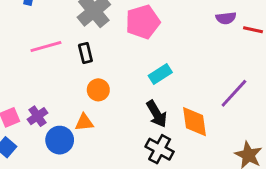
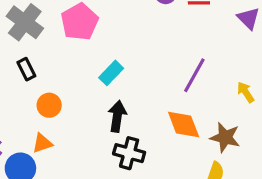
black arrow: (157, 114) -> (117, 116), turned -128
orange diamond: (194, 122) -> (184, 124), moved

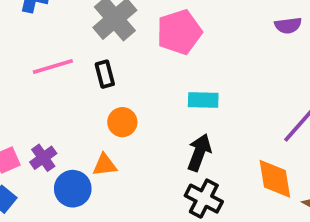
cyan rectangle: (111, 73) -> (203, 100), turned 35

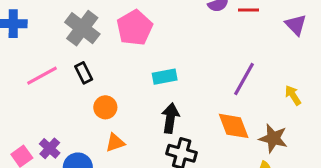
orange triangle: (105, 165) -> (115, 143), moved

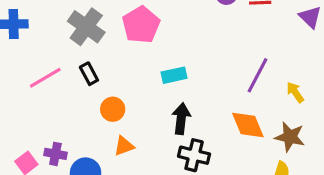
yellow arrow: (293, 95) -> (295, 92), moved
purple cross: (50, 148) -> (55, 154), turned -30

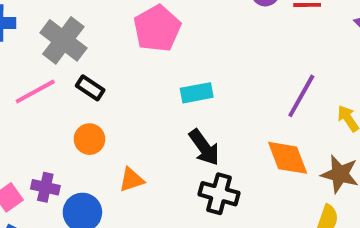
gray cross: (86, 27) -> (63, 40), moved
black rectangle: (89, 74) -> (90, 88), turned -30
orange circle: (113, 109) -> (89, 139), moved
black arrow: (181, 119) -> (204, 147), turned 136

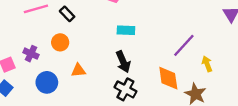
purple cross: (45, 187) -> (31, 54), moved

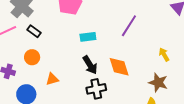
purple line: (184, 45) -> (129, 26), moved
orange diamond: (168, 78) -> (119, 67), moved
black cross: (125, 89) -> (96, 89), turned -30

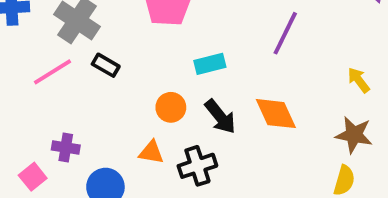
orange circle: (32, 57) -> (171, 107), moved
orange triangle: (52, 79) -> (151, 152), turned 32
black cross: (96, 89) -> (197, 166), moved

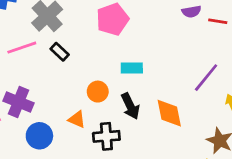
purple line: (285, 33) -> (206, 78), moved
purple cross: (66, 147) -> (18, 102), size x1.5

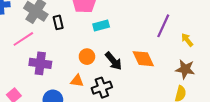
black rectangle: (60, 52) -> (58, 22), moved, turned 48
cyan rectangle: (132, 68) -> (101, 26), moved
purple cross: (18, 102) -> (40, 63), moved

